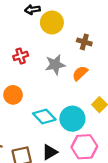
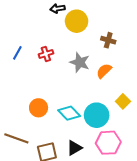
gray star: (55, 65) -> (80, 62), turned 30
orange circle: (13, 95) -> (39, 108), moved

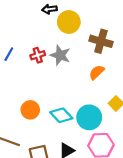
brown cross: (108, 40) -> (101, 41), size x1.5
gray star: (80, 62) -> (60, 55), moved

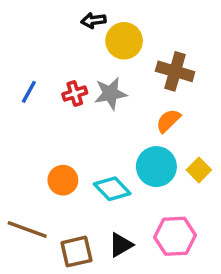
gray star: (60, 55) -> (110, 93), turned -30
cyan circle: (89, 117) -> (156, 167), moved

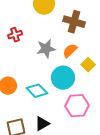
gray star: (110, 93) -> (46, 49), moved
yellow square: (199, 170) -> (88, 65), moved
pink hexagon: (175, 236) -> (77, 106), moved

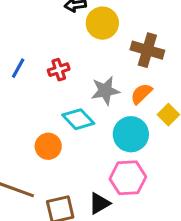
cyan diamond: (37, 91) -> (78, 119), moved
pink hexagon: (77, 106) -> (128, 178), moved

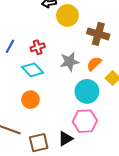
cyan diamond: (78, 119) -> (33, 70), moved

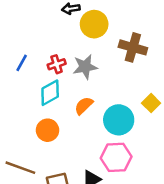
gray star: (69, 62) -> (85, 67), moved
orange semicircle: (94, 64) -> (84, 106), moved
cyan diamond: (33, 70) -> (50, 93), turned -75

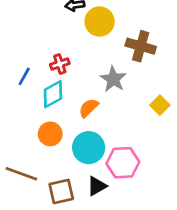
blue line: (22, 63) -> (24, 76), moved
gray star: (85, 67) -> (113, 79), moved, turned -30
cyan circle: (119, 120) -> (89, 148), moved

